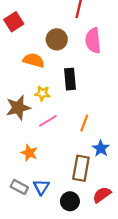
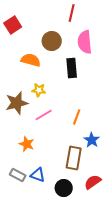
black rectangle: (70, 79) -> (72, 68), moved
blue triangle: (41, 187) -> (38, 175), turned -42

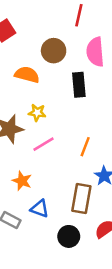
blue triangle: (38, 175) -> (40, 209), moved

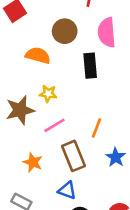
brown rectangle: (81, 199) -> (74, 156), moved, turned -32
blue triangle: (40, 209) -> (67, 190), moved

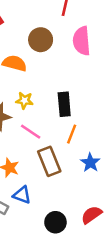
black rectangle: (90, 66) -> (64, 104), moved
pink line: (54, 125) -> (31, 132), turned 65
blue triangle: (67, 190) -> (22, 195), moved

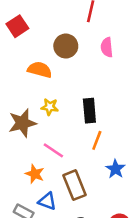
pink semicircle: (82, 41) -> (107, 47), size x0.7
pink line: (31, 132) -> (53, 150), moved
brown rectangle: (49, 161) -> (74, 185), moved

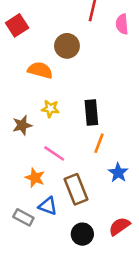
pink semicircle: (107, 47) -> (122, 24), moved
brown star: (22, 123) -> (22, 125), size x0.7

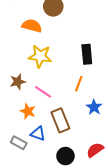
yellow star: (50, 109) -> (40, 56), size x1.6
black rectangle: (91, 112) -> (87, 54), moved
brown star: (22, 125) -> (18, 82), moved

